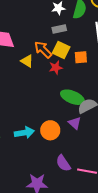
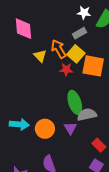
gray rectangle: (59, 29) -> (80, 33), turned -32
orange square: (81, 57) -> (93, 66), size x1.6
green ellipse: (72, 97) -> (75, 102), turned 35

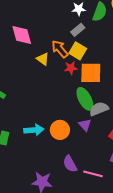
orange square: (93, 66) -> (91, 73), moved

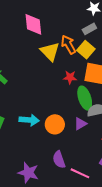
yellow triangle: (43, 59) -> (50, 52), size x1.5
red star: (71, 68) -> (70, 77), moved
purple triangle: (85, 125) -> (80, 124), turned 32

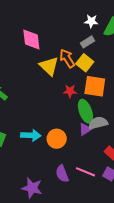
purple triangle: (80, 124) -> (85, 129), moved
pink line: (80, 173) -> (86, 172), moved

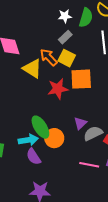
red star: (70, 91) -> (58, 89), size x1.5
green ellipse: (85, 111) -> (40, 127), moved
gray semicircle: (98, 123) -> (93, 133), moved
purple semicircle: (62, 174) -> (33, 157), moved

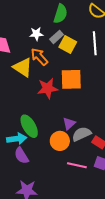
white star: (65, 16) -> (36, 34), moved
green semicircle: (86, 18) -> (60, 14), moved
yellow square: (67, 58) -> (68, 44), moved
orange circle: (54, 138) -> (60, 141), moved

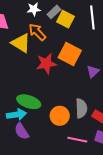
orange square: (71, 79) -> (70, 54), turned 30
purple triangle: (69, 124) -> (93, 72), moved
green ellipse: (29, 126) -> (29, 102), turned -40
gray semicircle: (82, 134) -> (81, 108), turned 114

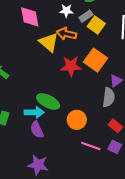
orange arrow: (37, 32) -> (67, 34), turned -42
gray semicircle: (81, 108) -> (109, 97), moved

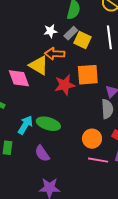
pink diamond: (30, 17) -> (19, 78), moved
orange square: (96, 60) -> (88, 75), turned -30
cyan arrow: (34, 112) -> (25, 125), moved, turned -48
orange circle: (77, 120) -> (92, 139), moved

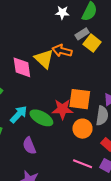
white star: (50, 31) -> (62, 13), moved
orange square: (88, 75) -> (80, 99), moved
red star: (65, 85) -> (63, 109), moved
orange circle: (92, 139) -> (82, 129), moved

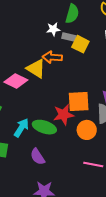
white star: (62, 13) -> (53, 29), moved
gray rectangle: (82, 34) -> (69, 37), turned 56
pink diamond: (22, 67) -> (16, 81), turned -45

